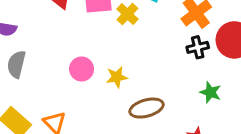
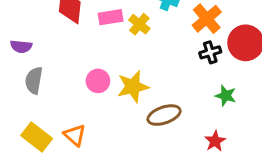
yellow star: (117, 77) -> (133, 87), size x1.5

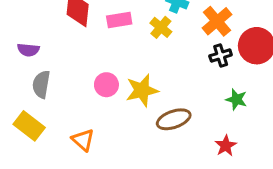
yellow cross: (139, 24) -> (161, 27), moved
yellow rectangle: (37, 137) -> (29, 126), moved

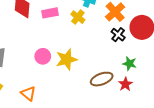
black cross: (221, 55) -> (118, 35), turned -32
brown ellipse: (174, 119) -> (102, 79), moved
red star: (226, 146) -> (125, 84), moved

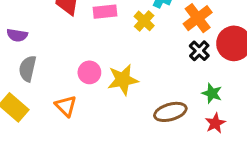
red star: (125, 84) -> (215, 123), moved
orange triangle: (28, 93) -> (66, 106), moved

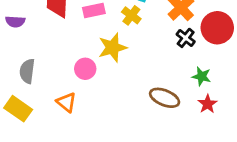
purple semicircle: (17, 35) -> (15, 22), moved
yellow star: (123, 80) -> (113, 48), moved
brown ellipse: (170, 112) -> (165, 98), turned 44

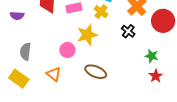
black cross: (186, 38) -> (128, 31), moved
brown ellipse: (165, 98) -> (96, 72), moved

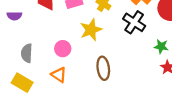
black cross: (128, 31) -> (134, 22), size x1.5
pink circle: (67, 50) -> (63, 49), moved
brown ellipse: (96, 72) -> (103, 68), turned 65

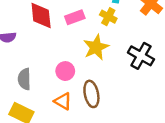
black cross: (134, 22) -> (141, 56), moved
brown ellipse: (103, 68) -> (91, 94), moved

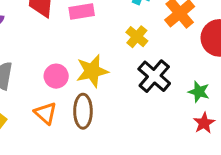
yellow cross: (108, 17) -> (137, 37), moved
yellow star: (96, 47) -> (92, 71), moved

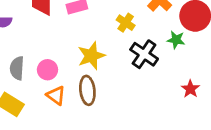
pink circle: (56, 76) -> (47, 70), moved
green star: (199, 92) -> (176, 40), moved

